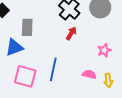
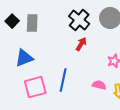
gray rectangle: (27, 27) -> (32, 23), moved
pink square: (25, 76) -> (35, 87), turned -30

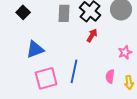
gray rectangle: (32, 23) -> (64, 13), moved
pink semicircle: (99, 85) -> (110, 76), turned -96

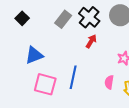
gray rectangle: (64, 13) -> (63, 19), turned 36
pink square: (46, 78) -> (45, 84), turned 30

